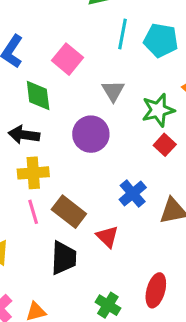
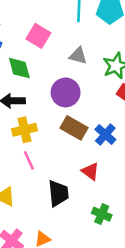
gray triangle: (113, 91) -> (78, 56), turned -36
brown rectangle: (69, 212) -> (74, 128), moved
green cross: (108, 305) -> (102, 214), moved

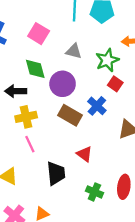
green diamond: (19, 68) -> (35, 69), moved
blue cross: (105, 135) -> (97, 106), moved

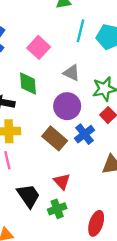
purple circle: (63, 84) -> (67, 106), moved
black trapezoid: (56, 173) -> (28, 196), turned -40
green cross: (94, 192) -> (57, 209), moved, turned 35

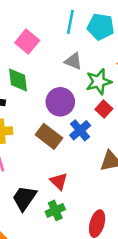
gray triangle: (72, 73) -> (73, 61), moved
black trapezoid: (28, 196) -> (24, 198), turned -108

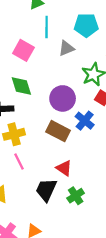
cyan line: (70, 22) -> (47, 27), moved
gray triangle: (73, 61) -> (66, 48), moved, turned -35
red triangle: (59, 181) -> (64, 168), moved

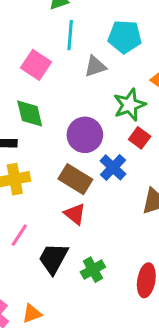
pink line: (19, 161) -> (19, 235), moved, turned 56
red triangle: (64, 168) -> (75, 214), moved

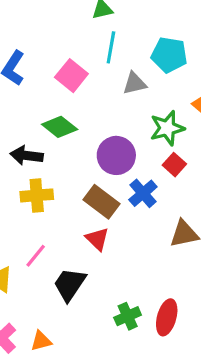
green diamond: (30, 114) -> (60, 127), turned -44
green cross: (93, 270) -> (128, 316), moved

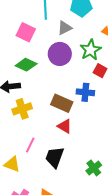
purple circle: (116, 155) -> (60, 54), moved
blue cross: (143, 193) -> (85, 92), turned -30

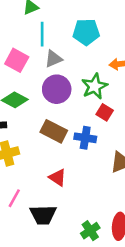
gray triangle: (65, 28) -> (53, 59), moved
brown rectangle: (62, 103) -> (54, 131), moved
black trapezoid: (55, 157) -> (43, 215), turned -115

